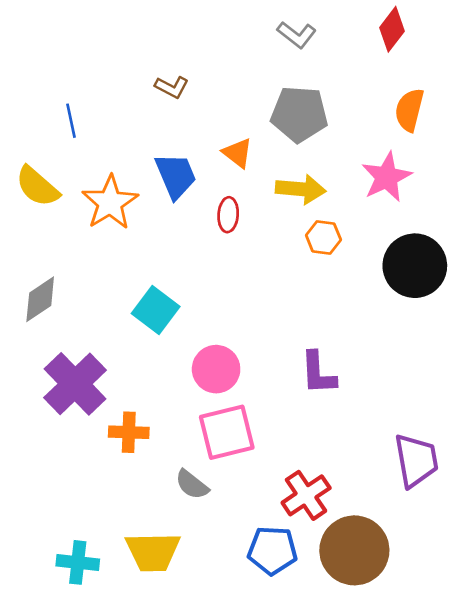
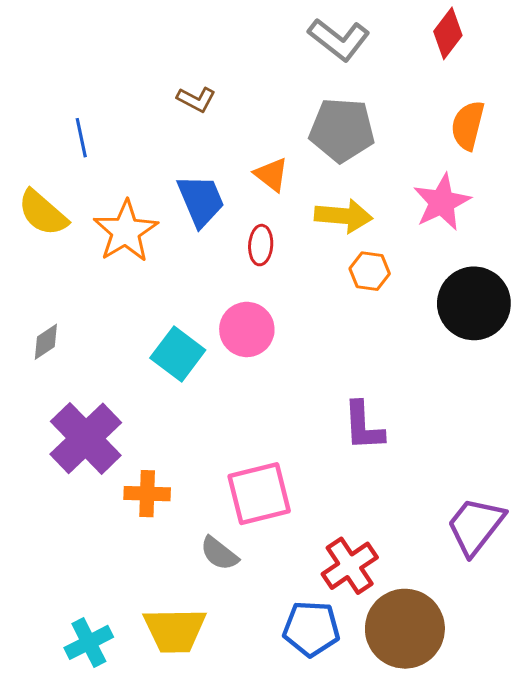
gray L-shape: (297, 35) -> (339, 39), size x1.4
gray diamond: (40, 299) -> (46, 342), size x0.7
pink circle: (216, 369) -> (247, 329), moved
purple trapezoid: (416, 460) -> (475, 526), turned -132
cyan cross: (78, 562) -> (89, 642), turned -33

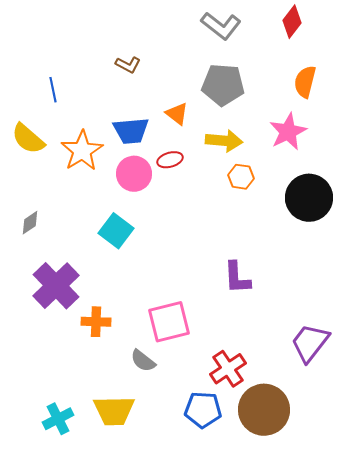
blue trapezoid: (201, 201) -> (131, 131), turned 108
red ellipse: (261, 245) -> (170, 160), turned 70
pink circle: (247, 329) -> (134, 174), moved

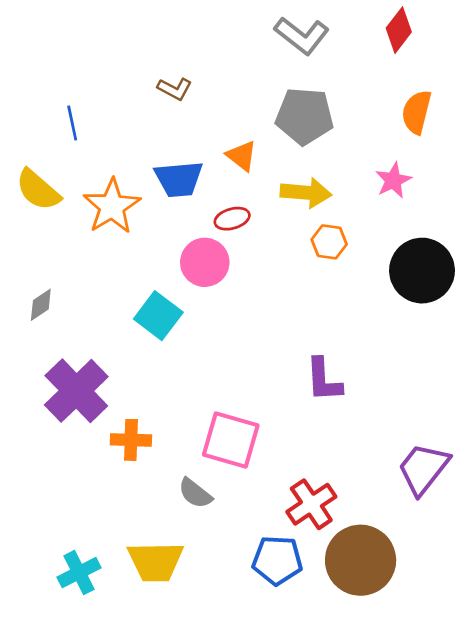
pink star: (288, 132) -> (393, 180), size x0.7
pink circle: (134, 174) -> (205, 262), moved
pink square: (169, 322) -> (231, 440), turned 30

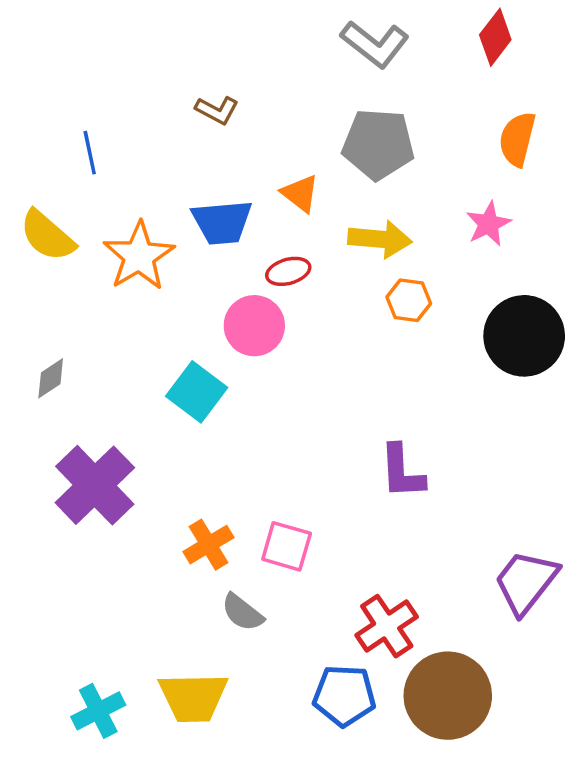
orange cross: (131, 440) -> (209, 545), moved, turned -33
pink square: (231, 440) -> (287, 546), size x0.7

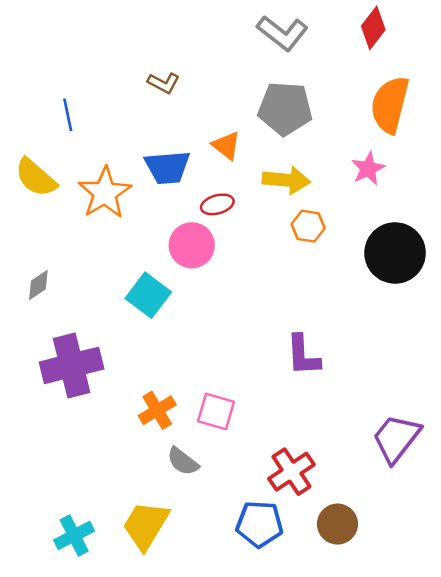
orange semicircle: (517, 139) -> (390, 105), size x1.4
purple cross: (95, 485) -> (72, 365), turned 30
brown circle: (448, 696) -> (337, 524), size x0.6
yellow trapezoid: (193, 697) -> (146, 525), turned 122

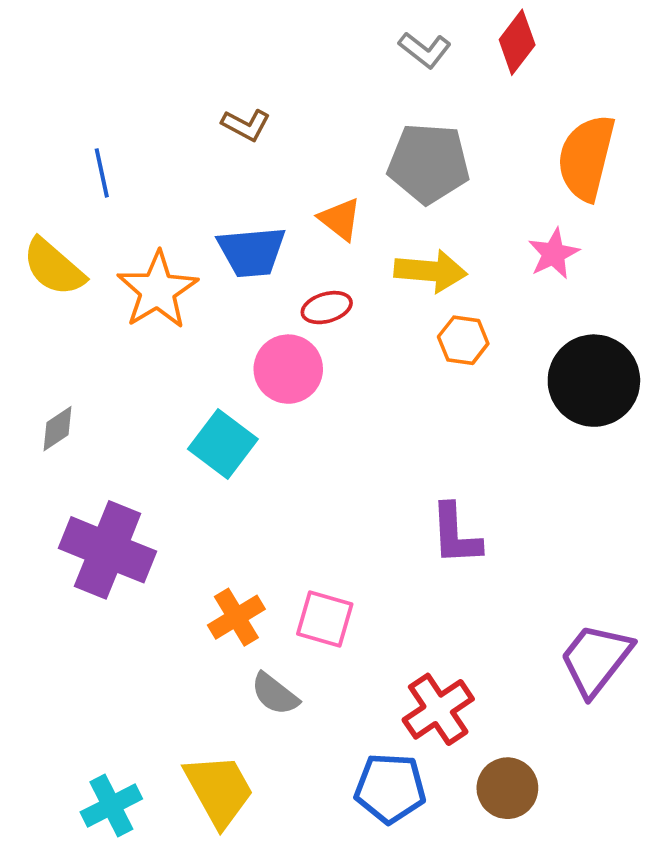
red diamond: (373, 28) -> (517, 42), moved
gray L-shape: (283, 33) -> (425, 50), size x0.7
purple cross: (72, 365) -> (108, 550), turned 36
yellow trapezoid: (146, 525) -> (219, 790), turned 120

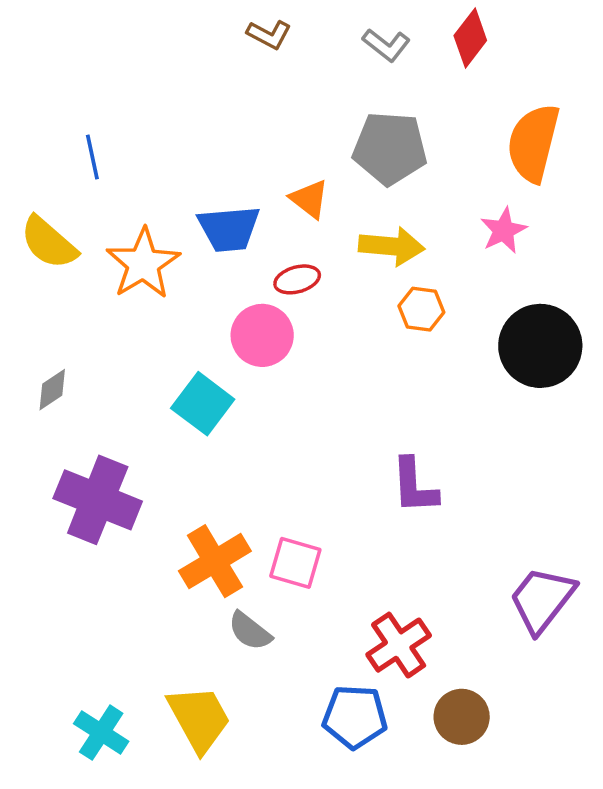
brown L-shape: (246, 125) -> (269, 34), moved
orange cross: (236, 617) -> (215, 561), size x1.4
cyan cross: (111, 805) -> (101, 733), turned -30

